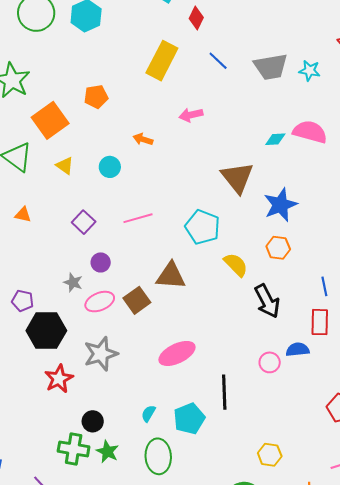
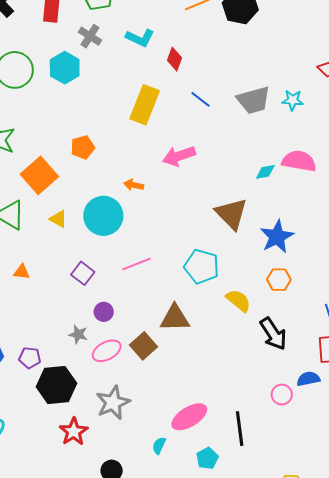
pink arrow: (191, 115) -> (179, 156), size x1.4
cyan circle: (110, 167) -> (103, 216), size x1.8
pink ellipse: (177, 353) -> (189, 417), moved
cyan semicircle: (148, 414) -> (159, 446), moved
cyan pentagon: (189, 419) -> (207, 458), size x0.7

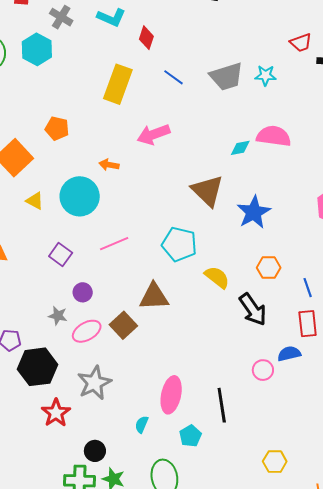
orange pentagon: (83, 147) -> (57, 128), turned 30
orange hexagon: (279, 280) -> (269, 268), moved
pink ellipse: (189, 417) -> (171, 395), turned -45

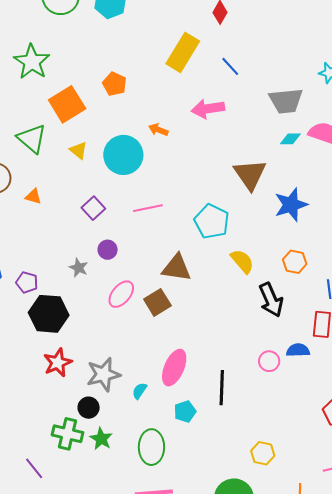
blue line: (173, 77) -> (230, 66), moved
gray trapezoid: (227, 77) -> (286, 101), moved
brown square: (123, 325) -> (157, 302), moved
pink ellipse: (87, 331) -> (121, 294), moved, turned -32
gray star: (94, 383) -> (103, 374), moved

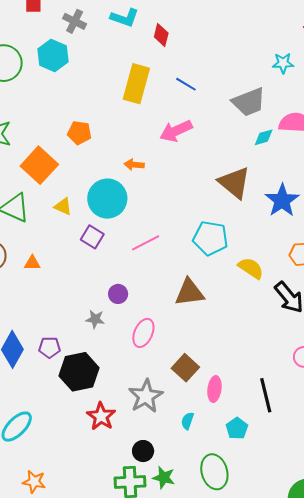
purple square: (93, 208) -> (92, 237), moved
brown square: (157, 302) -> (185, 368), moved
pink ellipse: (174, 368) -> (214, 389), size x0.7
gray star: (103, 374) -> (146, 396), moved

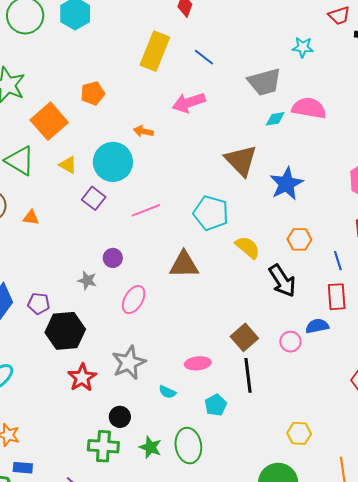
orange pentagon: (79, 133) -> (93, 93), turned -30
brown square: (185, 368) -> (244, 337), moved
pink ellipse: (214, 389) -> (198, 363), turned 70
cyan semicircle: (187, 421) -> (167, 392), turned -90
green star: (164, 478) -> (150, 447), moved

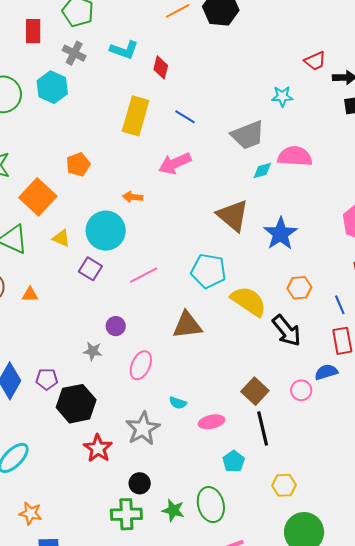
yellow semicircle: (248, 247) -> (249, 301), size x1.4
cyan semicircle: (167, 392) -> (178, 403), moved
yellow hexagon: (299, 433) -> (284, 485), moved

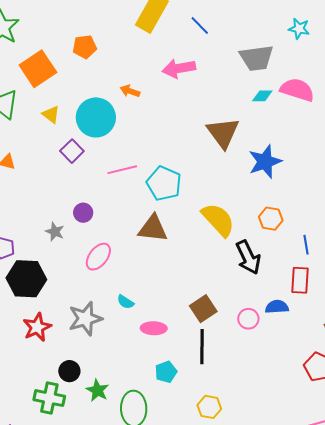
cyan pentagon: (209, 271) -> (164, 183), moved
green star: (173, 510) -> (97, 390), moved

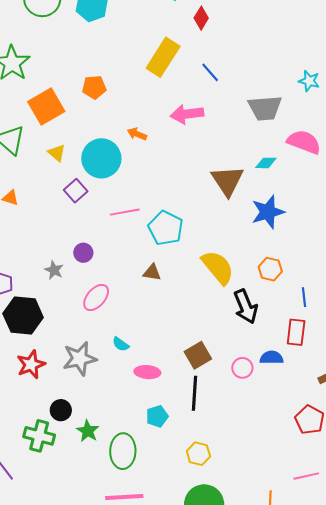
cyan diamond: (262, 96) -> (266, 163), moved
brown triangle: (153, 229) -> (152, 272), size x0.6

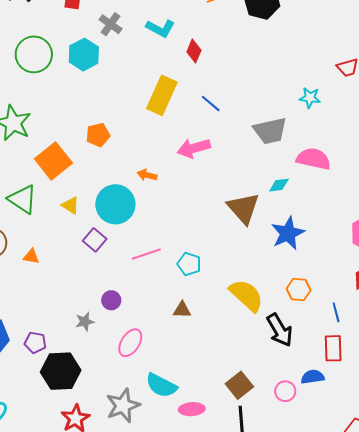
cyan pentagon: (166, 228) -> (189, 264), size x0.7
gray star: (54, 270) -> (85, 322), turned -30
cyan semicircle: (121, 344) -> (161, 385), size x1.8

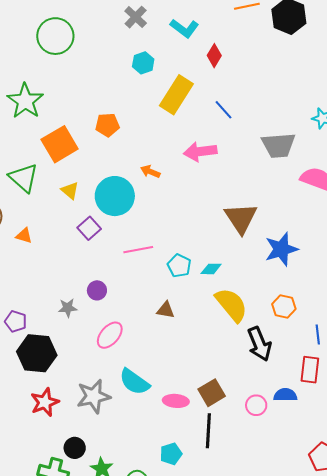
cyan hexagon: (84, 55) -> (143, 63), moved, size x0.7
cyan diamond: (279, 185) -> (211, 269), moved
pink ellipse: (192, 409) -> (176, 401), moved

